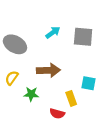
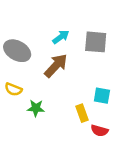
brown arrow: (49, 70) -> (56, 66), moved, turned -45
yellow semicircle: (12, 78) -> (13, 89), turned -104
red semicircle: (57, 114) -> (99, 131), moved

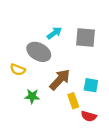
gray ellipse: (17, 51) -> (39, 52), moved
brown arrow: (56, 66) -> (60, 80), moved
yellow semicircle: (13, 89) -> (18, 70), moved

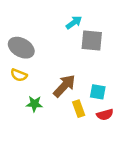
cyan arrow: (54, 33) -> (74, 23), moved
gray ellipse: (39, 52) -> (21, 48), moved
red semicircle: (89, 116) -> (105, 115), moved, turned -32

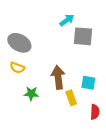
brown arrow: (64, 86) -> (58, 77), turned -50
red semicircle: (105, 115) -> (95, 112), moved, turned -72

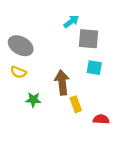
cyan square: (88, 83) -> (94, 68), moved
red semicircle: (95, 112) -> (101, 119), turned -88

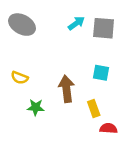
gray square: (89, 39) -> (104, 28), moved
gray ellipse: (21, 46) -> (22, 25), moved
yellow rectangle: (76, 104) -> (94, 109), moved

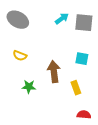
yellow semicircle: (20, 78) -> (20, 56), moved
red semicircle: (108, 128) -> (84, 115), moved

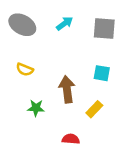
cyan arrow: (62, 19) -> (65, 24), moved
yellow rectangle: (76, 88) -> (94, 109), turned 64
red semicircle: (84, 115) -> (71, 139), moved

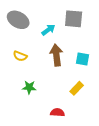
cyan arrow: (65, 24) -> (48, 30), moved
gray square: (104, 28) -> (74, 19), moved
brown arrow: (67, 89) -> (56, 55), moved

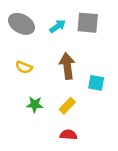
cyan arrow: (48, 30) -> (58, 26), moved
cyan square: (83, 59) -> (96, 83), moved
yellow rectangle: (77, 88) -> (67, 106), moved

